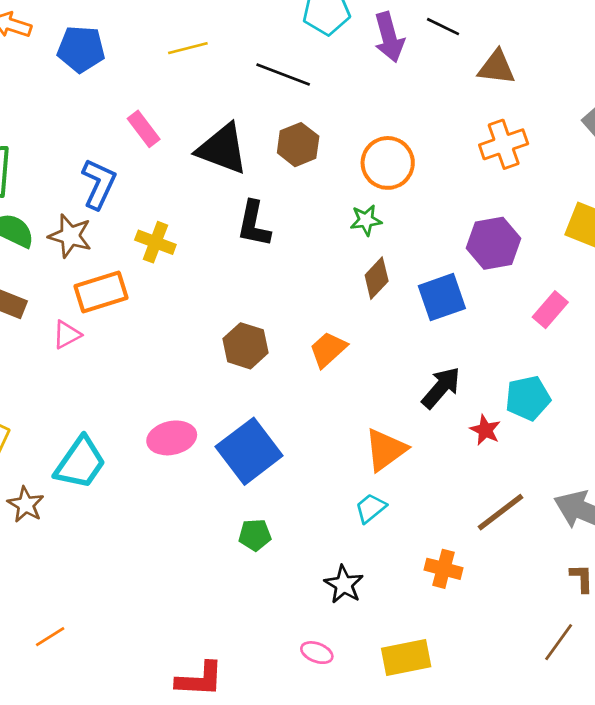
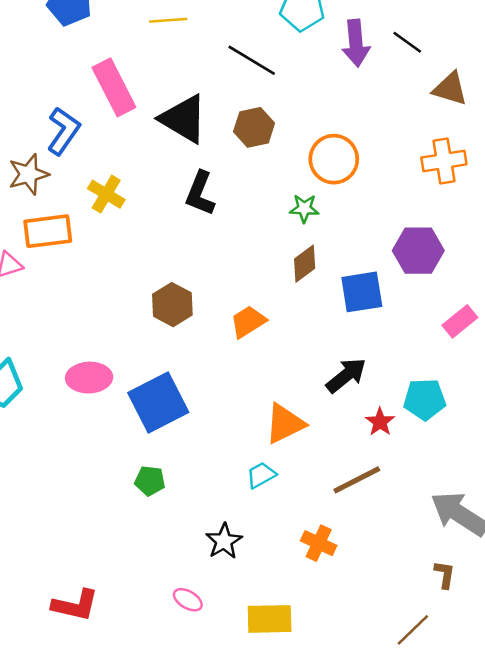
pink rectangle: (144, 129) -> (114, 87), size x1.6
brown star: (70, 236) -> (28, 174), turned 30
brown line: (500, 512) -> (357, 480), moved

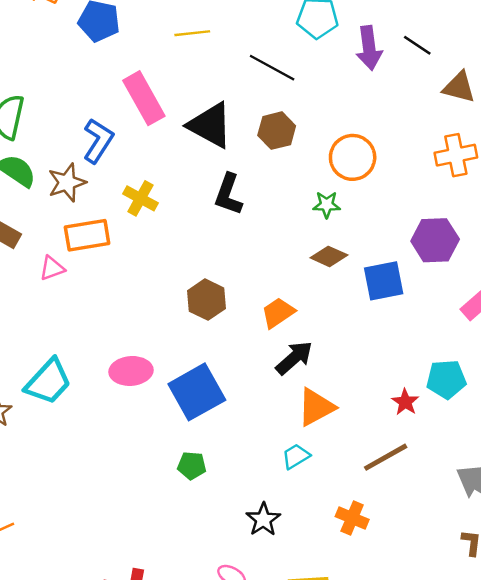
brown diamond: (305, 264) -> (329, 256), turned 63
black arrow: (346, 375) -> (294, 358), moved

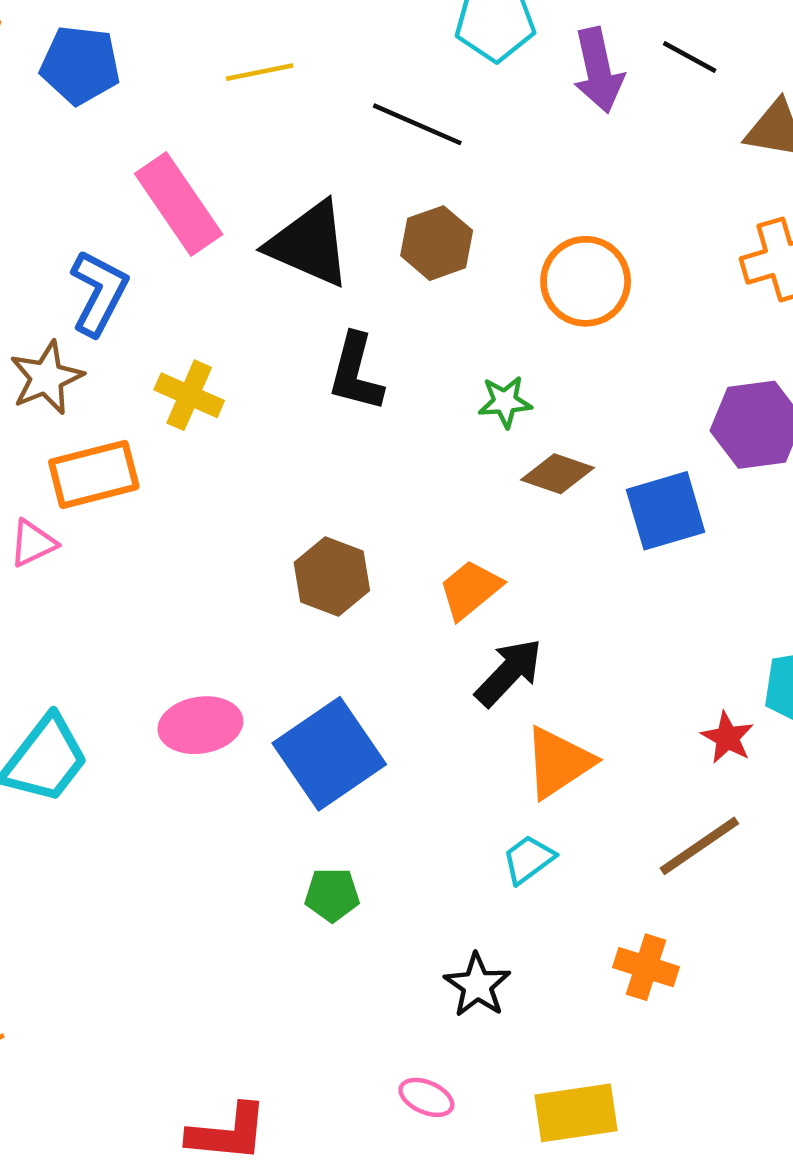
green star: (327, 205) -> (505, 402), moved

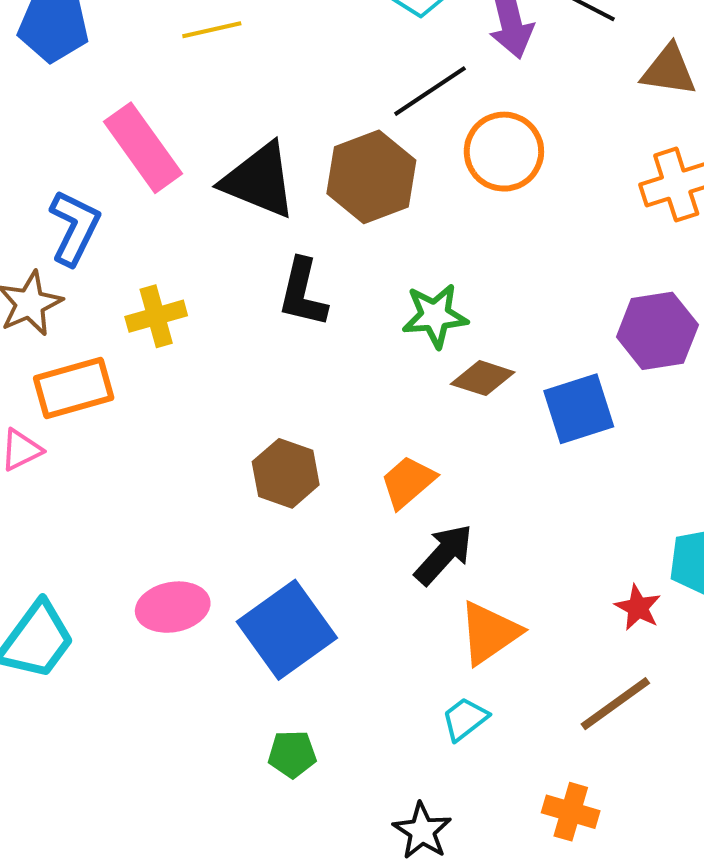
black line: (417, 124) -> (430, 91), moved, turned -56
brown hexagon: (437, 243) -> (371, 177), size x1.4
orange circle: (586, 281) -> (504, 152), moved
yellow cross: (189, 395) -> (156, 316), turned -38
green star: (505, 402) -> (435, 316), size x1.4

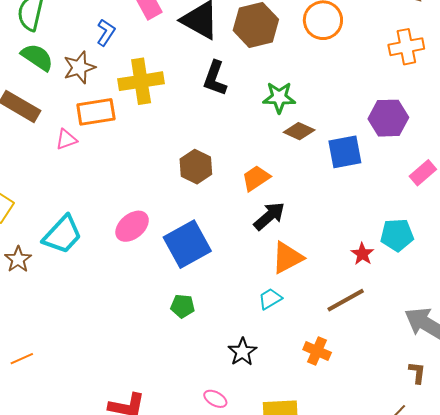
blue L-shape: (74, 228) -> (106, 32), size x0.7
yellow cross: (156, 316) -> (141, 81), size x1.5
pink ellipse: (173, 607) -> (132, 226), turned -36

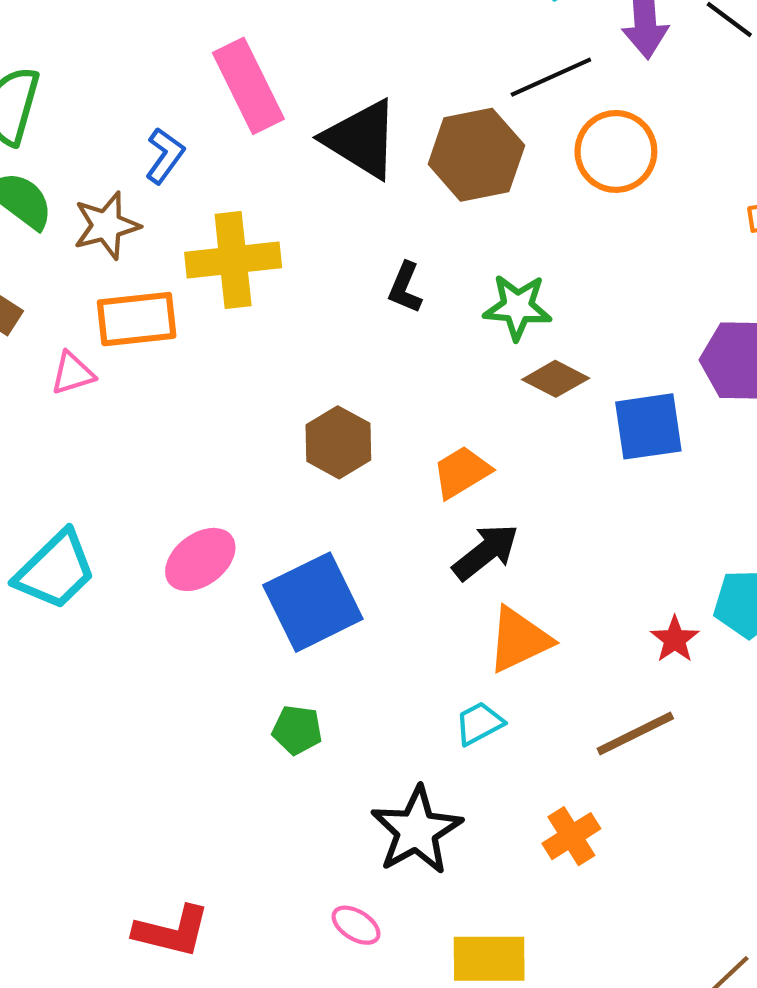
black L-shape: (215, 78) -> (405, 288), moved, size x0.7
orange cross: (317, 351) -> (571, 836), turned 32
black star: (242, 352) -> (417, 830), size x1.5

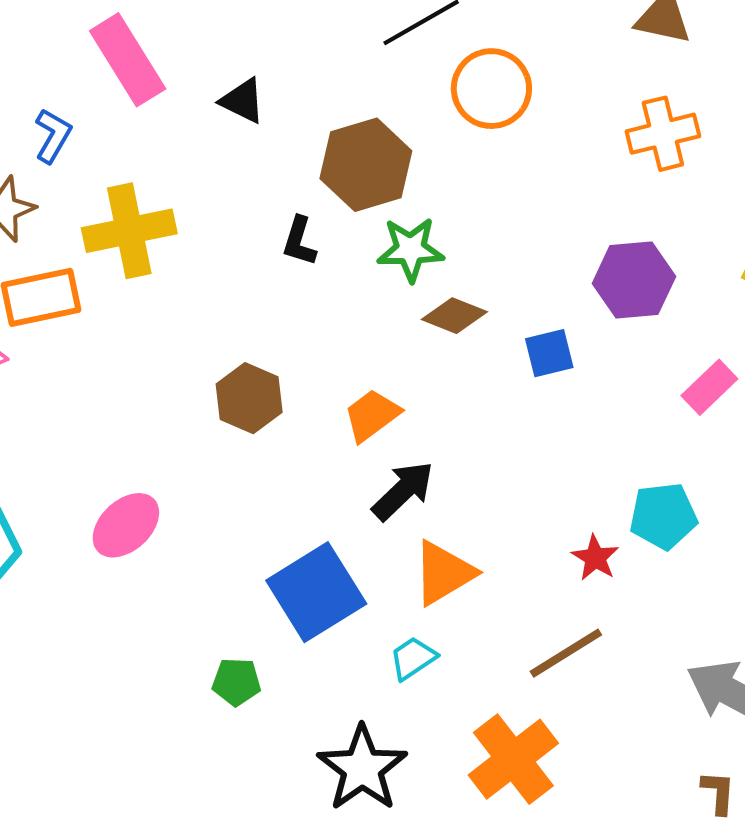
black triangle: (361, 139) -> (243, 101), size x0.6
brown hexagon: (476, 155) -> (366, 165), moved
blue square: (648, 426) -> (549, 353), size x0.7
blue square: (313, 602) -> (316, 592), moved
orange cross: (571, 836) -> (513, 759), size x1.6

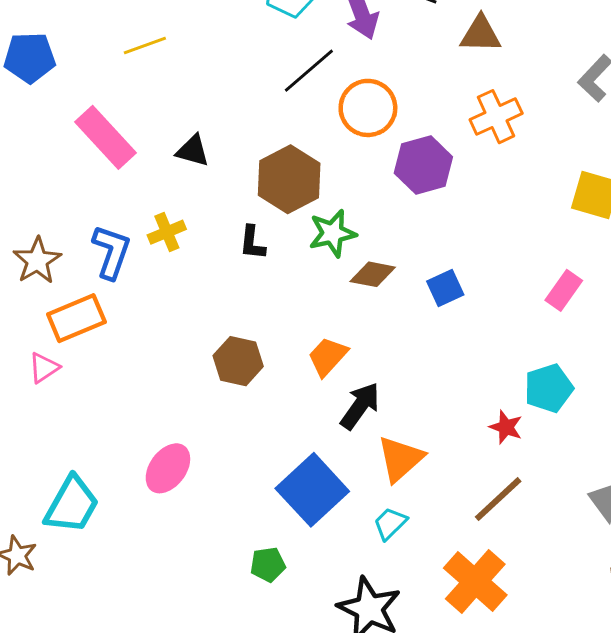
blue L-shape: (53, 136) -> (111, 252), moved, size x1.4
yellow cross: (129, 231) -> (167, 232), moved, size x0.6
purple hexagon: (634, 280) -> (423, 165), moved

